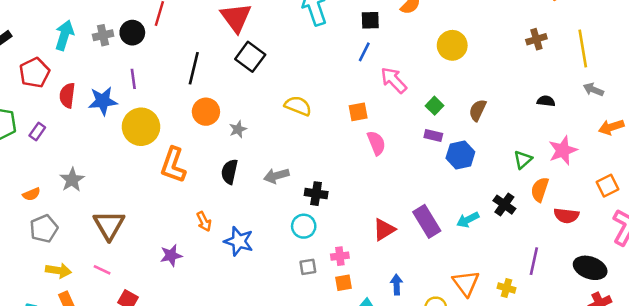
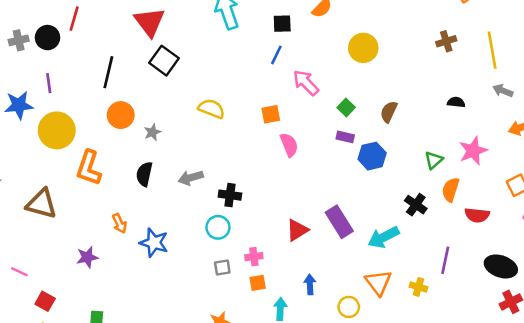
cyan arrow: (468, 220) -> (383, 237), moved, size x1.4
brown triangle: (109, 225) -> (42, 204), moved, turned -44

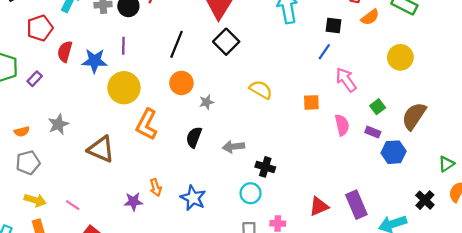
brown semicircle: (389, 112) -> (414, 116), size x1.5
pink semicircle: (289, 145) -> (342, 125), moved
orange arrow: (119, 223) -> (156, 188), moved

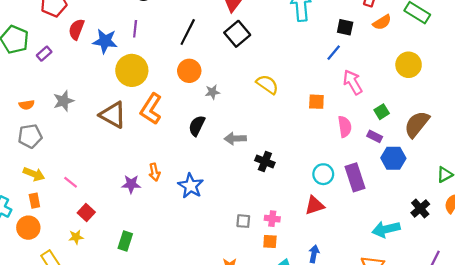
brown triangle: (101, 149) -> (113, 115), moved
cyan circle: (251, 193) -> (323, 174), moved
purple rectangle: (356, 205) -> (355, 177), moved

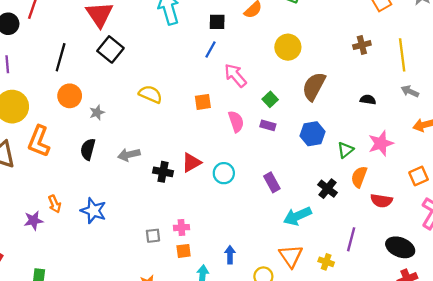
brown semicircle: (417, 124) -> (314, 86), moved
blue hexagon: (393, 158) -> (312, 134), moved
purple rectangle: (355, 177) -> (272, 182), moved, size x0.7
red triangle: (315, 205) -> (191, 163), moved

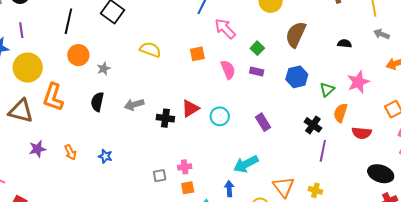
blue star: (93, 211) -> (105, 156), size x0.6
cyan arrow: (297, 216) -> (246, 164), moved
purple star: (34, 220) -> (38, 149), moved
purple line: (351, 239) -> (323, 151), moved

